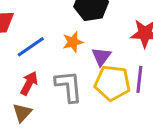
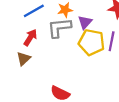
gray L-shape: (69, 86) -> (59, 28), moved, turned -95

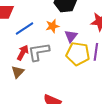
gray L-shape: (59, 28) -> (39, 52), moved

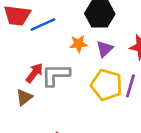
blue line: (25, 28) -> (43, 24), moved
purple triangle: (71, 36) -> (105, 49), moved

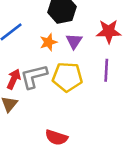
yellow pentagon: (107, 85) -> (67, 77), moved

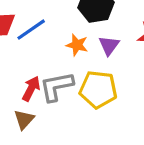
orange star: (48, 42) -> (77, 45), turned 30

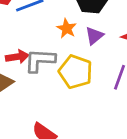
red arrow: (31, 89) -> (17, 57), turned 40

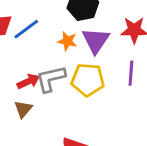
purple triangle: (94, 36) -> (96, 40), size x1.5

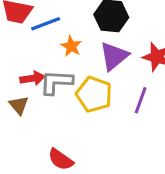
orange star: (67, 41) -> (71, 46), moved
brown triangle: (23, 109) -> (19, 105), turned -36

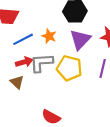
blue line: (46, 24) -> (23, 39), moved

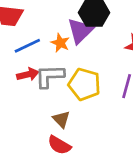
purple triangle: (80, 40) -> (80, 31), moved
brown triangle: (17, 82) -> (61, 119), moved

